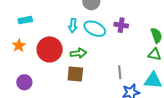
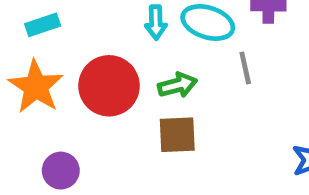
orange star: (19, 46) -> (36, 87), size x1.6
gray line: (120, 72) -> (245, 68), moved

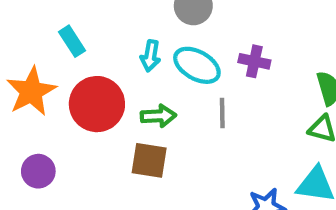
cyan rectangle: (43, 25) -> (72, 41), moved, turned 64

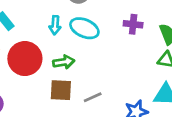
purple cross: (254, 61) -> (133, 24), moved
gray line: (222, 113) -> (93, 97), moved, turned 72

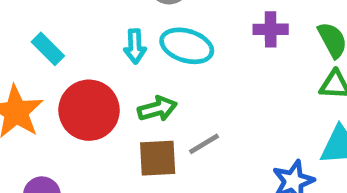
gray line: (93, 97) -> (204, 144), moved

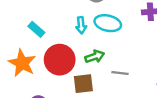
gray line: (204, 144) -> (120, 73), turned 42
brown square: (158, 158) -> (83, 84), moved

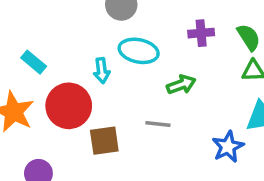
cyan arrow: (81, 25) -> (102, 71), moved
green arrow: (95, 57) -> (181, 85), moved

